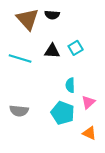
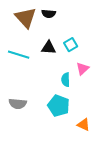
pink triangle: (88, 102) -> (83, 69), moved

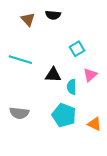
brown triangle: (26, 18) -> (28, 19), size x0.6
black triangle: (49, 48) -> (53, 75), moved
orange triangle: (84, 125) -> (94, 124), moved

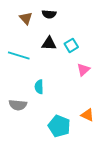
black triangle: (53, 75) -> (49, 43), moved
cyan semicircle: (72, 87) -> (39, 87), moved
cyan pentagon: (64, 115) -> (59, 126), moved

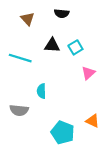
black semicircle: (49, 14) -> (62, 13), moved

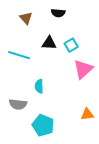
pink triangle: (88, 73) -> (83, 69), size x1.5
orange triangle: (92, 121) -> (87, 114), turned -32
cyan pentagon: (63, 133) -> (43, 125), moved

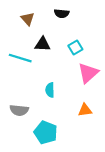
black triangle: (49, 43) -> (43, 44), moved
cyan semicircle: (39, 86) -> (50, 90), moved
orange triangle: (87, 114) -> (85, 110), moved

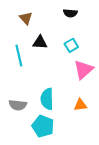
black semicircle: (62, 13) -> (70, 13), moved
cyan line: (20, 58) -> (19, 55), turned 60
cyan semicircle: (50, 90) -> (47, 99), moved, size x1.5

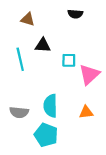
brown triangle: (26, 18) -> (28, 19), turned -32
cyan square: (71, 45) -> (69, 60), moved, turned 32

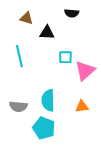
black triangle: (43, 45) -> (47, 33), moved

